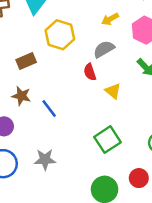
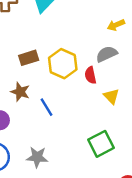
yellow hexagon: (60, 35) -> (63, 64), moved

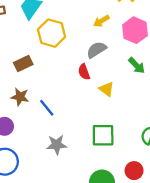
yellow hexagon: (63, 64) -> (52, 33), moved
green square: (101, 144) -> (103, 135), turned 35
gray star: (37, 157) -> (57, 145), moved

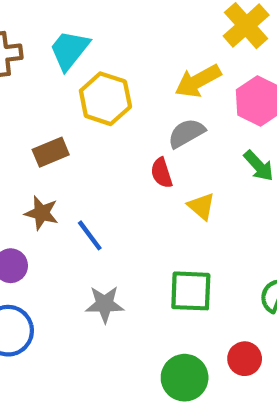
yellow arrow: (101, 21) -> (198, 81), size x1.5

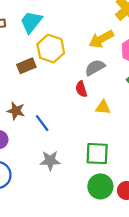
brown rectangle: (51, 152) -> (26, 66), moved
yellow triangle: (201, 206) -> (103, 107), turned -35
green circle: (185, 378) -> (100, 186), moved

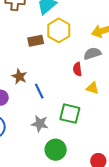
green square: (97, 154) -> (70, 114), moved
green circle: (100, 186) -> (56, 150), moved

